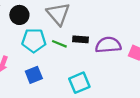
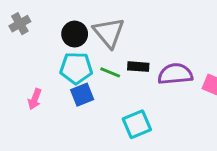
black circle: (19, 15) -> (75, 34), moved
blue square: (34, 75) -> (82, 95), moved

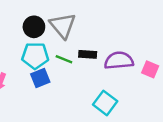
cyan square: (137, 124) -> (105, 103), moved, turned -30

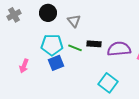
gray triangle: (63, 26) -> (74, 21), size x0.6
black circle: (34, 27) -> (48, 13), moved

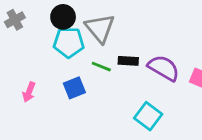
gray triangle: (74, 21) -> (100, 28), size x1.6
cyan pentagon: (52, 45) -> (69, 42), moved
purple semicircle: (119, 49) -> (164, 68), turned 35

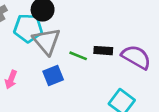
gray triangle: (100, 28) -> (47, 41), moved
cyan pentagon: (69, 42) -> (28, 28), moved

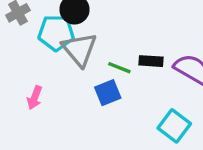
blue square: (53, 76) -> (108, 93), moved

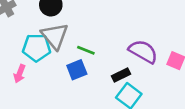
cyan pentagon: (56, 33) -> (36, 48), moved
black rectangle: (151, 61) -> (121, 75), moved, turned -30

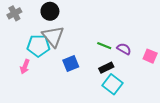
green line: (86, 50) -> (104, 46), moved
purple semicircle: (143, 52) -> (124, 49), size x0.6

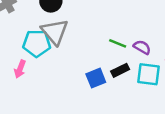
blue square: (71, 63) -> (96, 78), moved
cyan square: (113, 84) -> (148, 74), moved, turned -30

